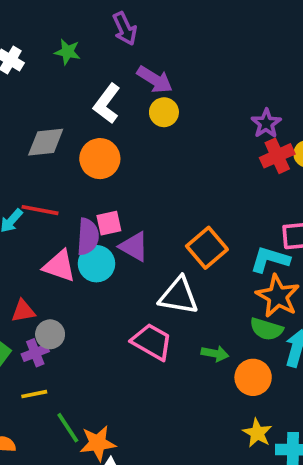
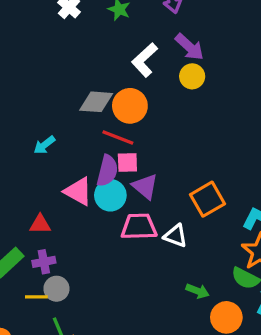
gray diamond: (46, 142) -> (96, 102), moved
red line: (40, 210) -> (118, 137), moved
white triangle: (179, 296) -> (176, 236), size x0.7
gray circle: (50, 334) -> (56, 289), moved
pink trapezoid: (152, 342) -> (139, 227), moved, turned -42

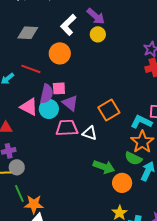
gray diamond: (96, 102) -> (28, 33), moved
red line: (118, 137) -> (31, 69), moved
green arrow: (197, 291) -> (104, 167), size x1.5

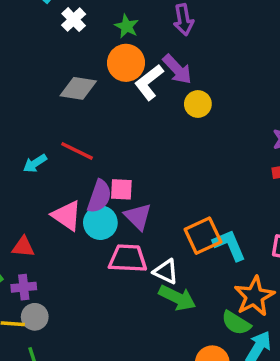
purple arrow: (96, 16) -> (177, 69), moved
orange circle: (60, 53) -> (126, 63), moved
cyan L-shape: (141, 122) -> (229, 245), moved, turned 35
green arrow: (104, 167) -> (177, 298), moved

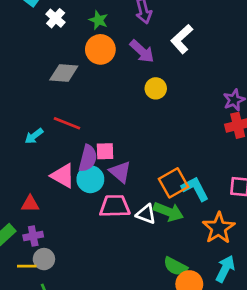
white L-shape: (149, 82) -> (182, 39), moved
yellow circle: (198, 104) -> (156, 88), moved
green arrow: (177, 298) -> (168, 212), moved
green semicircle: (236, 323) -> (175, 266), moved

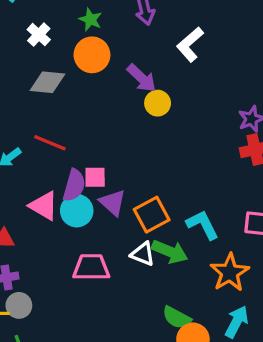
white cross: (56, 18) -> (39, 35), moved
purple arrow: (142, 51) -> (142, 78), moved
orange square: (173, 183) -> (152, 215), moved
pink trapezoid: (115, 206) -> (91, 267), moved

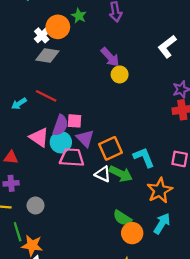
white cross: (39, 35) -> (42, 35), moved
white L-shape: (190, 44) -> (167, 46), moved
orange circle: (92, 55) -> (58, 27), moved
pink trapezoid: (91, 267) -> (72, 158), moved
gray circle: (19, 305) -> (36, 205), moved

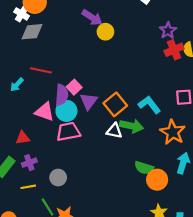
pink square: (75, 121) -> (74, 87), turned -32
purple triangle: (85, 138) -> (89, 101), turned 36
pink trapezoid: (72, 158) -> (68, 132), moved

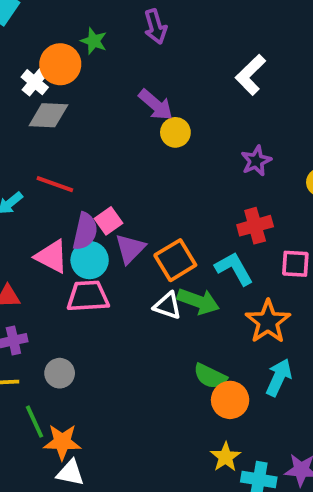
purple star: (168, 31) -> (256, 161), moved
red cross: (174, 50) -> (255, 226), moved

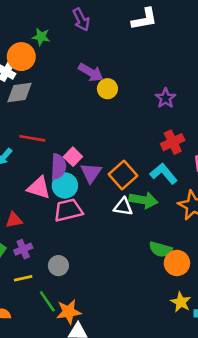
white L-shape: (251, 75) -> (144, 19), moved, turned -136

